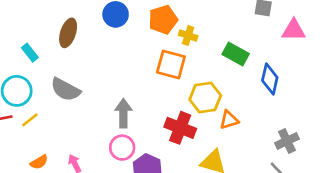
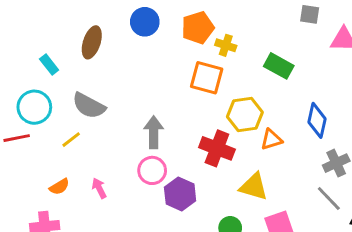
blue diamond: (270, 79) -> (317, 120), moved
yellow line: (30, 120) -> (71, 140), moved

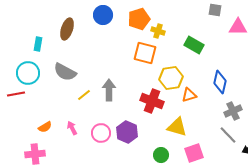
cyan rectangle: (49, 64) -> (38, 44), turned 48
yellow line: (71, 140) -> (84, 95), moved
pink circle: (152, 170) -> (101, 133), moved

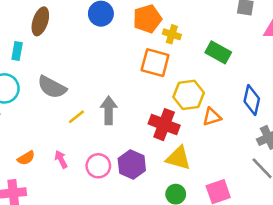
brown ellipse: (67, 29) -> (40, 21), moved
yellow triangle: (177, 127) -> (178, 158), moved

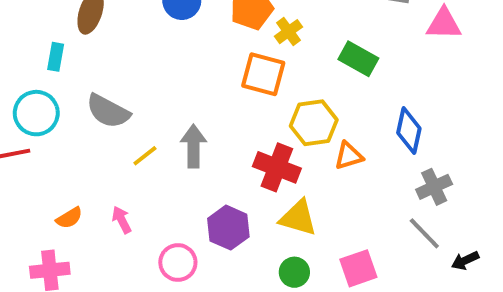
yellow cross: (172, 34) -> (289, 32), turned 36
pink circle: (98, 166) -> (178, 262), moved

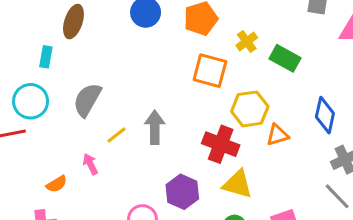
yellow cross: (289, 32) -> (247, 41), moved
gray semicircle: (108, 111) -> (87, 100), turned 92
pink arrow: (122, 220) -> (90, 164), moved

